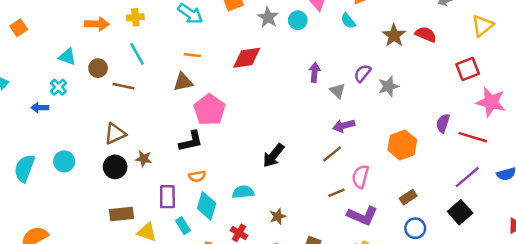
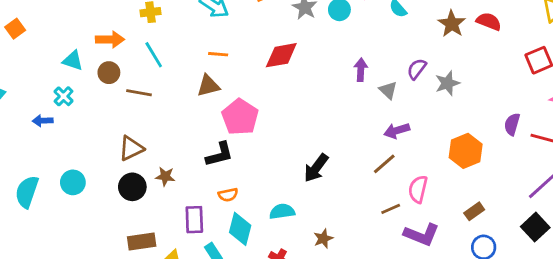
orange arrow: (97, 24) -> (110, 39), moved

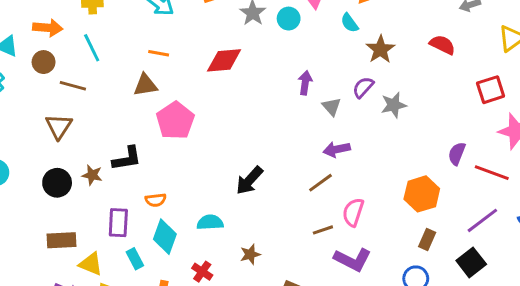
brown star: (452, 24) -> (380, 49), moved
brown triangle: (131, 148) -> (59, 126), moved, turned -36
orange hexagon: (466, 151) -> (422, 194), moved
black L-shape: (219, 154) -> (127, 158), moved
brown rectangle: (474, 211) -> (427, 240), moved, turned -36

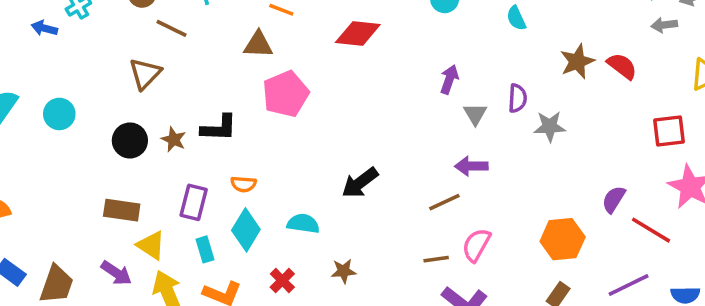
brown star: (380, 49) -> (577, 61), moved
purple semicircle: (363, 87) -> (517, 98), turned 130

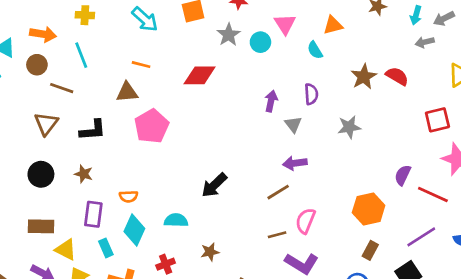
purple semicircle: (517, 98) -> (311, 94), moved
black L-shape: (219, 128) -> (93, 130), moved
brown star: (174, 140) -> (84, 174), moved
red cross: (282, 281) -> (166, 264), turned 30

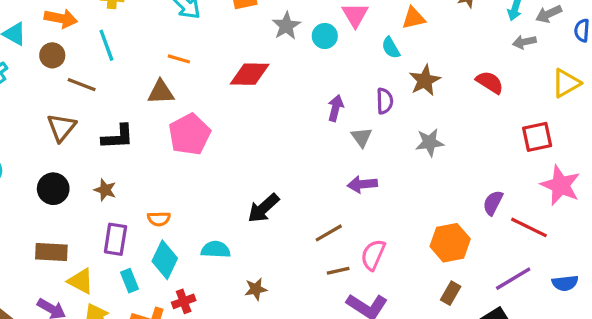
brown star: (364, 77) -> (425, 80), moved
brown line: (278, 192) -> (329, 233), moved
red cross: (166, 264) -> (184, 301), moved

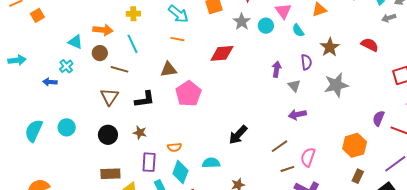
cyan semicircle: (391, 48) -> (298, 30), moved
orange line: (179, 59) -> (177, 39), moved
gray star: (430, 142) -> (336, 85), size x1.4

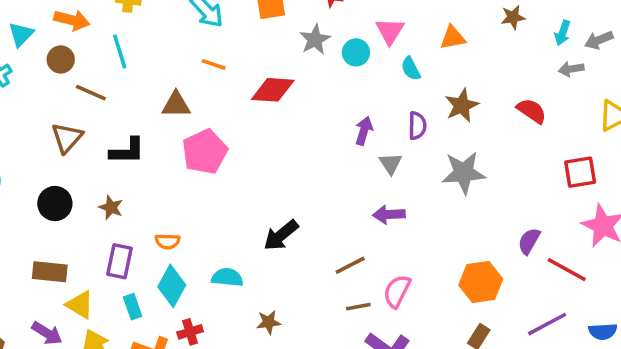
orange line: (177, 39) -> (214, 64), moved
cyan triangle: (75, 42) -> (21, 34), turned 42

